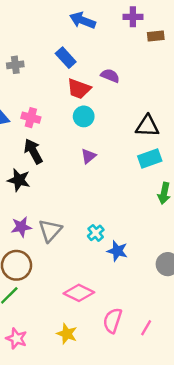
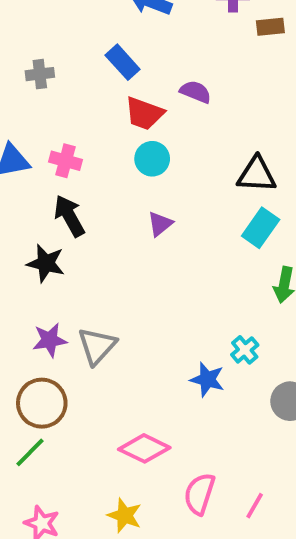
cyan rectangle: (150, 158) -> (261, 228), turned -35
cyan cross: (96, 233) -> (245, 350), moved

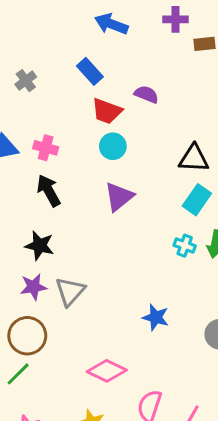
gray cross: (40, 74) -> (26, 81), turned -30
purple triangle: (160, 224) -> (119, 197), size x1.5
black star: (46, 263) -> (40, 246), moved
cyan cross: (245, 350) -> (185, 246), moved, turned -30

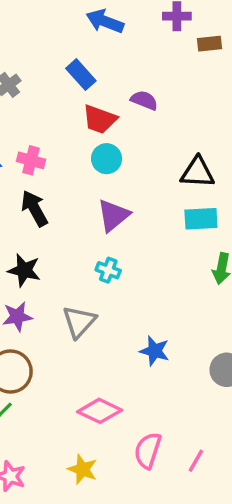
cyan rectangle: (197, 200) -> (201, 219), turned 52
cyan cross: (185, 246) -> (108, 270), moved
gray triangle: (70, 291) -> (79, 322), moved

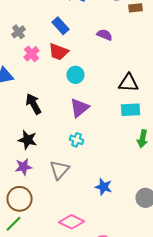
purple semicircle: (144, 100) -> (104, 35), moved
red trapezoid: (100, 119) -> (58, 52), moved
pink cross: (31, 160) -> (32, 54), moved, turned 35

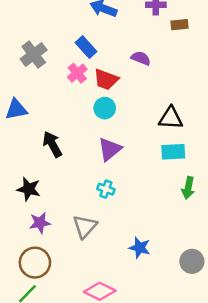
gray cross: (18, 32) -> (34, 54), size x1.5
red trapezoid: (58, 52) -> (106, 79), moved
pink cross: (32, 54) -> (77, 73), moved
black star: (28, 140) -> (29, 189), moved

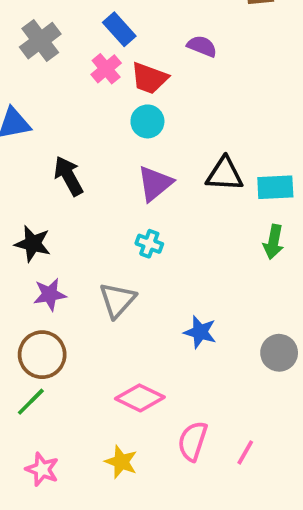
black triangle: (171, 118) -> (225, 174), moved
cyan rectangle: (173, 152) -> (275, 187), moved

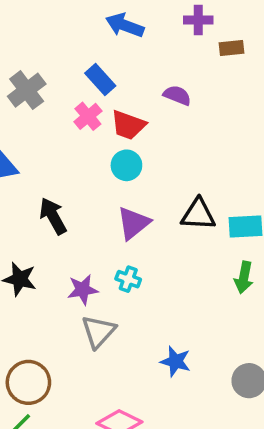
purple star: (50, 294) -> (83, 290), moved

